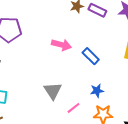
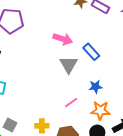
gray triangle: (53, 91) -> (69, 65), moved

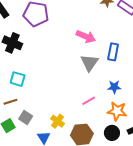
blue rectangle: (91, 52) -> (113, 52), turned 48
yellow cross: (42, 126) -> (57, 121), turned 32

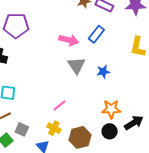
blue rectangle: (113, 52) -> (96, 34), moved, turned 36
blue star: (114, 87) -> (103, 72), moved
pink line: (89, 101) -> (60, 105), moved

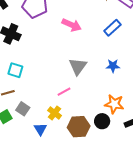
pink arrow: (69, 40) -> (72, 25), moved
gray triangle: (76, 65) -> (78, 66), moved
black circle: (110, 131) -> (102, 121), moved

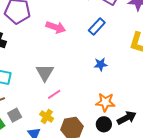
gray triangle: (78, 66) -> (45, 73), moved
gray square: (23, 109) -> (15, 115), turned 32
black circle: (102, 121) -> (104, 124), moved

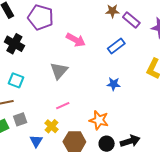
gray triangle: (45, 73) -> (59, 71), moved
orange star: (105, 102) -> (99, 120), moved

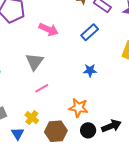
pink line: (63, 106) -> (42, 88), moved

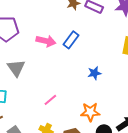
blue rectangle: (90, 32) -> (71, 40), moved
gray triangle: (35, 62) -> (16, 68), moved

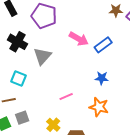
blue star: (94, 73) -> (102, 78), moved
orange star: (90, 112) -> (99, 107), moved

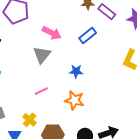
blue rectangle: (103, 45) -> (88, 35), moved
gray triangle: (42, 56) -> (42, 55), moved

